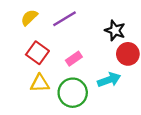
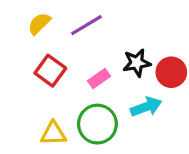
black star: (115, 30) -> (137, 63), moved, turned -30
yellow triangle: (40, 83) -> (53, 133), moved

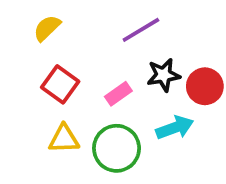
purple line: (86, 25) -> (141, 30), moved
yellow triangle: (53, 133) -> (64, 139), moved

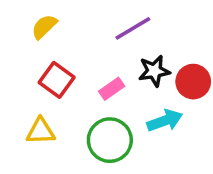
yellow triangle: (64, 139) -> (41, 131), moved

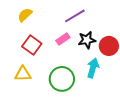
pink rectangle: (112, 89) -> (63, 39), moved
cyan arrow: (165, 121) -> (93, 68), turned -54

